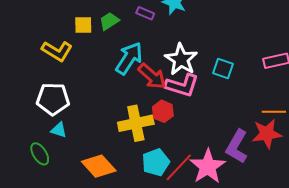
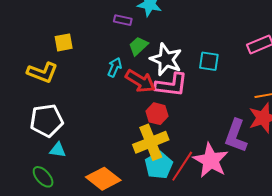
green trapezoid: (109, 21) -> (138, 46), moved
cyan arrow: (129, 58) -> (115, 67), size x0.6
yellow cross: (136, 123) -> (151, 142), moved

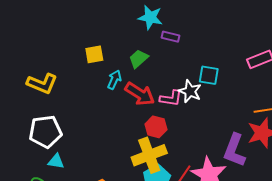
purple rectangle: (123, 20) -> (170, 37), moved
yellow square: (64, 42) -> (94, 54), moved
white star: (166, 59) -> (190, 91), moved, size x0.7
pink L-shape: (171, 85) -> (171, 98), size x0.7

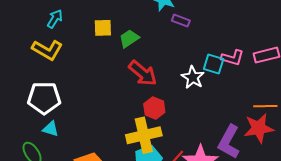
green trapezoid: (138, 59) -> (129, 38), moved
cyan arrow: (114, 80) -> (55, 19), moved
pink L-shape: (171, 98) -> (232, 58), moved

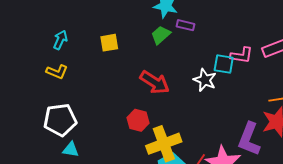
green trapezoid: (129, 38) -> (161, 35), moved
yellow L-shape: (47, 50) -> (57, 72), size x0.7
red hexagon: (154, 108) -> (138, 120), moved

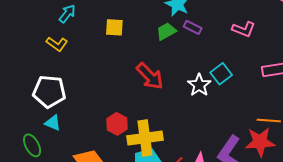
pink L-shape: (242, 55) -> (244, 29), moved
cyan square: (224, 64) -> (221, 74), turned 30
red hexagon: (138, 120) -> (117, 124), moved

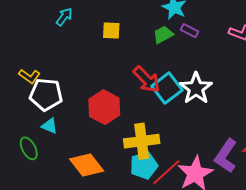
yellow L-shape: (57, 44) -> (29, 76), moved
cyan square: (221, 74) -> (167, 88), moved, size x1.4
white star: (199, 85) -> (196, 88), size x1.4
red hexagon: (117, 124) -> (104, 107), moved, size x1.5

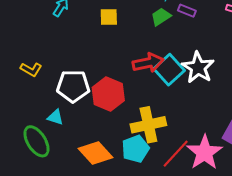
red arrow: (147, 79) -> (148, 63), turned -52
white pentagon: (46, 95) -> (73, 86), moved
green ellipse: (29, 148) -> (36, 141), size x1.4
cyan pentagon: (144, 165) -> (136, 149), moved

